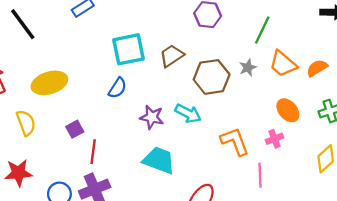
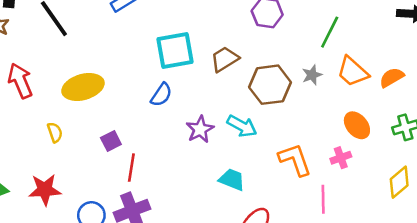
purple star: (152, 117) -> (200, 129), turned 30
yellow semicircle: (26, 123) -> (55, 132), size x0.7
cyan trapezoid: (159, 160) -> (232, 180), moved, size x0.7

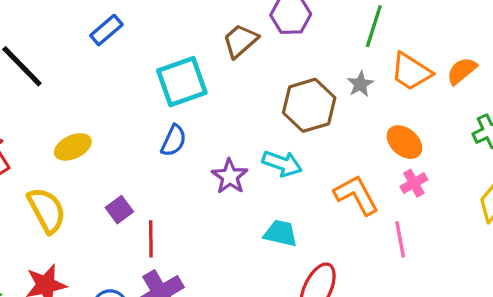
brown trapezoid: (225, 59) -> (240, 41), moved
yellow ellipse: (83, 87) -> (73, 147), size x0.7
orange ellipse: (357, 125) -> (404, 142), moved
yellow semicircle: (55, 132) -> (47, 210), size x1.8

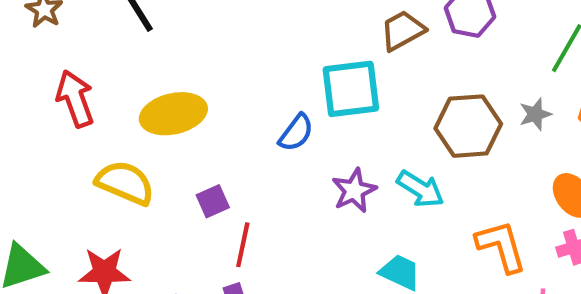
cyan square: (182, 82) -> (351, 89), moved
yellow ellipse: (73, 147) -> (173, 114), size x1.4
yellow semicircle: (47, 210) -> (125, 183), turned -51

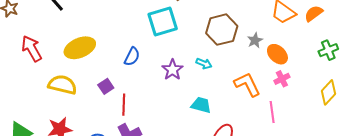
gray star: (535, 114) -> (255, 40), moved
blue semicircle: (296, 133) -> (132, 57), moved
cyan arrow: (420, 189) -> (204, 64), size x0.7

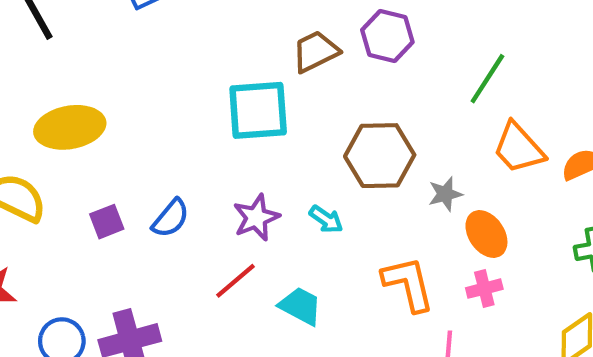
blue semicircle: (132, 57) -> (171, 218), moved
red line: (124, 105) -> (236, 281), moved, turned 35

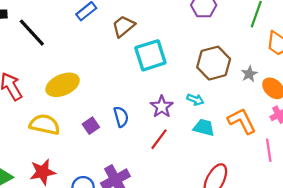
brown trapezoid: (315, 52) -> (123, 26), moved
blue semicircle: (171, 218) -> (121, 117), turned -42
cyan trapezoid: (300, 306) -> (204, 128), moved

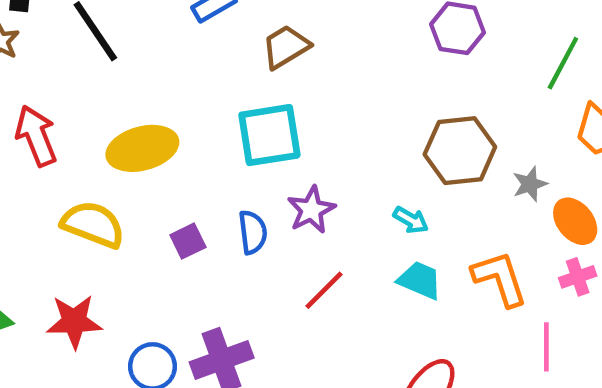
cyan square: (150, 55) -> (269, 135), moved
purple star: (162, 107) -> (311, 210), moved

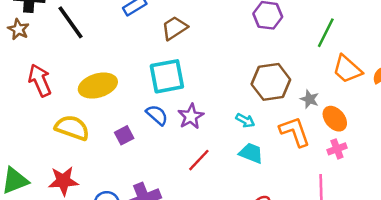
gray star: (530, 184) -> (310, 99), turned -30
blue semicircle: (253, 232) -> (157, 115), moved, turned -40
orange L-shape: (500, 279) -> (295, 132), moved

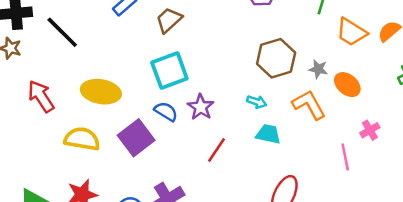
yellow ellipse: (98, 86) -> (101, 92), turned 36
purple square: (124, 135) -> (136, 138), size x1.8
pink cross: (337, 149) -> (370, 130), moved

